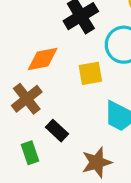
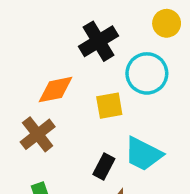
black rectangle: (57, 131) -> (104, 167), moved, turned 75

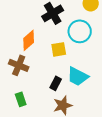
orange diamond: (56, 90) -> (29, 40), turned -30
brown cross: (38, 134) -> (19, 65), turned -30

